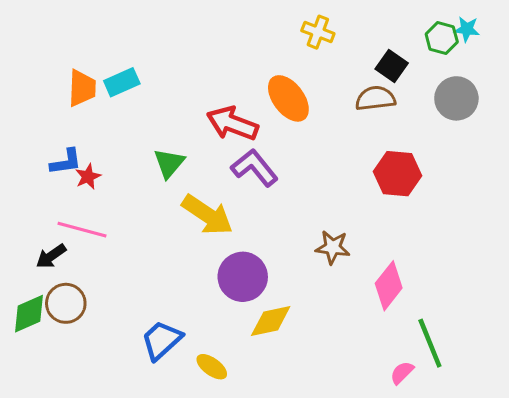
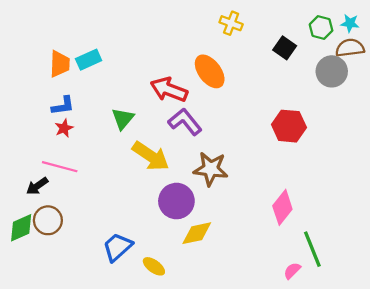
cyan star: (467, 29) -> (350, 23), moved
brown semicircle: (375, 98) -> (350, 48), moved
blue L-shape: (66, 162) -> (63, 106), moved
brown star: (333, 247) -> (211, 169), moved, size x1.4

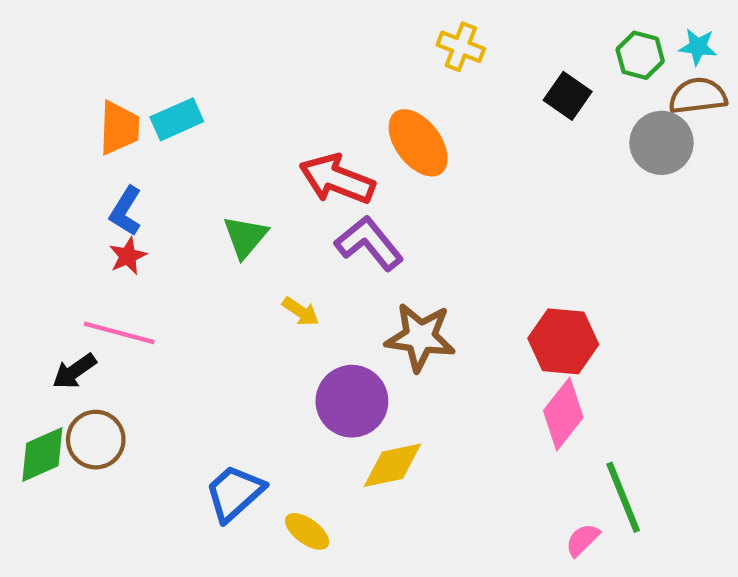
blue L-shape: (63, 106) -> (126, 211), turned 130
red hexagon: (289, 126) -> (563, 341), moved
yellow arrow: (151, 156) -> (301, 311), size x0.5

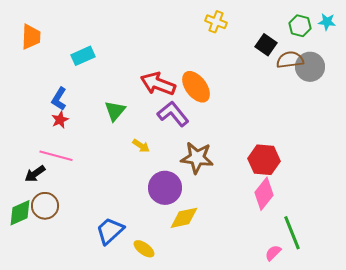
brown semicircle: (698, 96) -> (290, 60), moved
orange trapezoid: (119, 128) -> (31, 37), moved
orange ellipse: (418, 143) -> (196, 87), moved

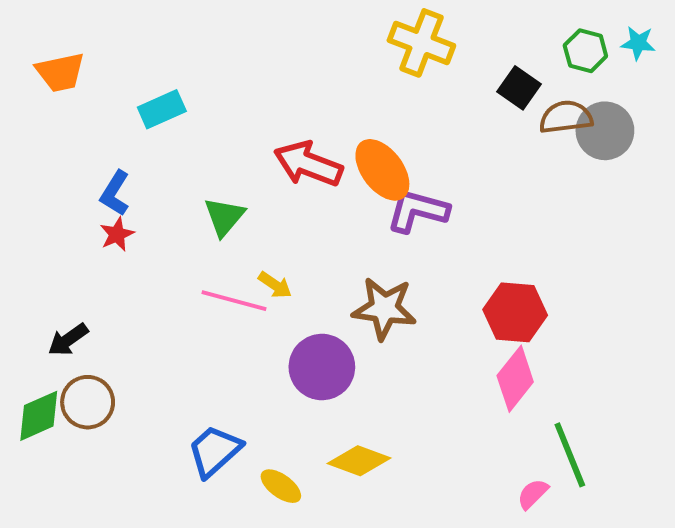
yellow cross: (216, 22) -> (421, 43), size x1.5
orange trapezoid: (31, 37) -> (60, 72), turned 76
purple L-shape: (173, 114) -> (418, 211), moved, turned -36
pink line: (56, 156) -> (234, 301), moved
yellow diamond: (184, 218) -> (359, 461), moved, turned 32

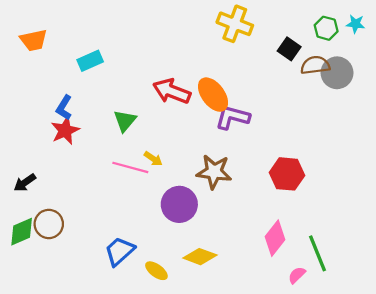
red star: (117, 234) -> (65, 130), size x1.5
black arrow: (68, 340) -> (25, 183), moved
pink diamond: (515, 379) -> (275, 238), moved

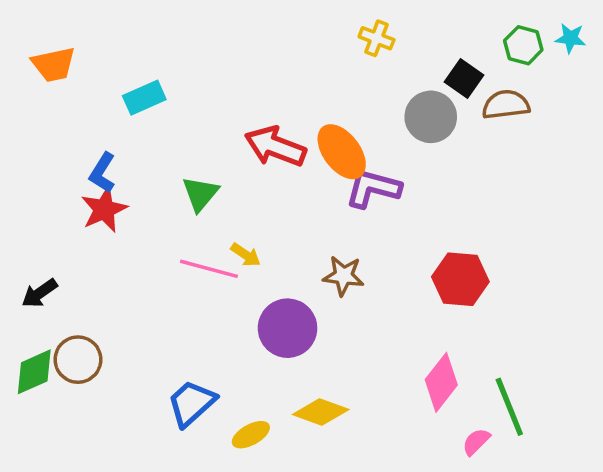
yellow cross: (235, 24) -> (377, 38), size x0.6
gray circle: (337, 73) -> (431, 117), moved
brown star: (214, 172) -> (343, 276), size x0.7
yellow ellipse: (156, 271) -> (251, 435), turned -65

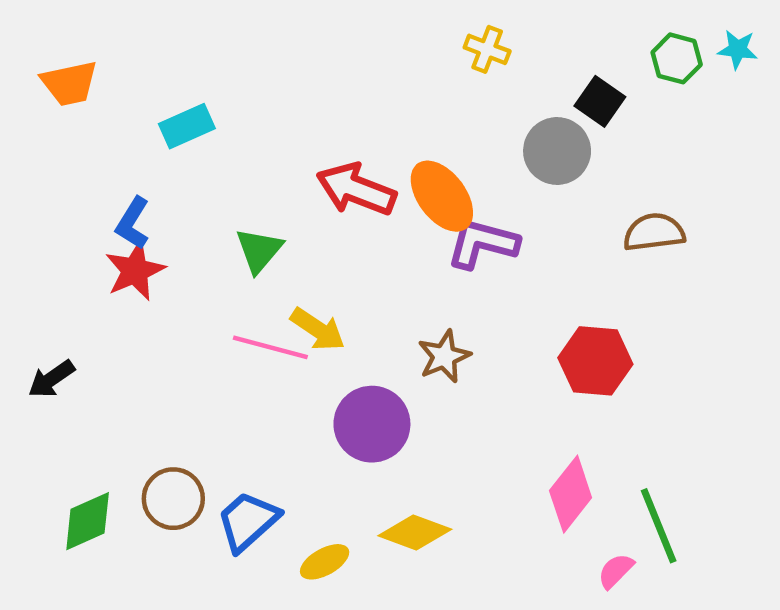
brown semicircle: (506, 105) -> (654, 232), moved
yellow arrow: (246, 255) -> (318, 329), size x1.4
brown star: (343, 276) -> (444, 356), turned -30
brown circle: (78, 360) -> (173, 499), moved
green diamond: (34, 372) -> (88, 521), moved

